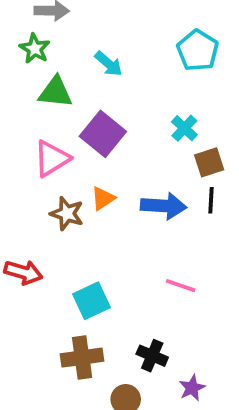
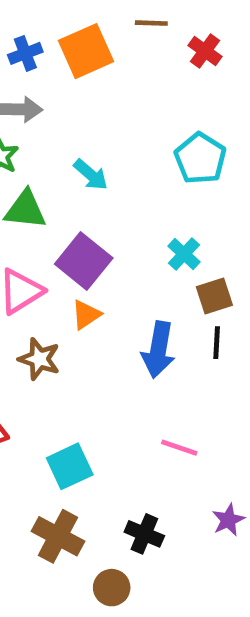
orange triangle: (103, 198) -> (86, 315), moved
blue arrow: (164, 206) -> (158, 350), turned 96
brown cross: (82, 358) -> (58, 536), turned 36
purple star: (192, 388) -> (228, 520), moved

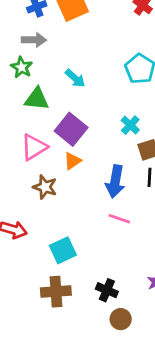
pink line: (179, 448) -> (119, 219), moved
brown cross: (58, 536) -> (56, 292), turned -32
brown circle: (112, 588) -> (121, 319), moved

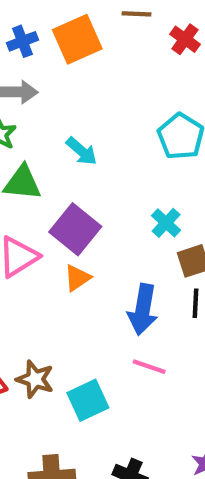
brown star: (45, 187) -> (35, 379), moved
cyan square: (63, 250) -> (88, 400), moved

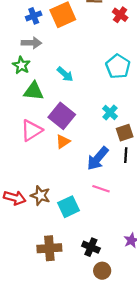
blue arrow: (143, 309) -> (98, 158), turned 30

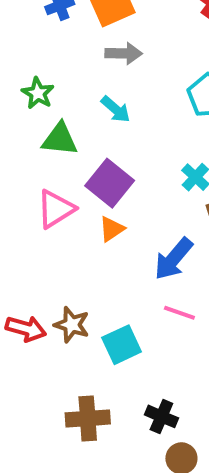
gray arrow: (31, 43) -> (124, 53), moved

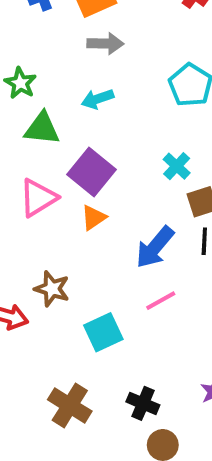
cyan arrow: (116, 109) -> (97, 99), turned 120
pink line: (179, 313) -> (161, 301), turned -48
brown star: (72, 325) -> (52, 289), moved
brown cross: (88, 418) -> (70, 405), turned 36

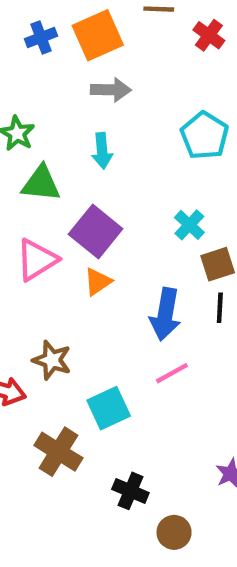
cyan arrow: (97, 99) -> (102, 151), turned -76
blue arrow: (155, 247) -> (165, 314), turned -30
black cross: (143, 403) -> (130, 491), moved
brown cross: (70, 405) -> (58, 452), moved

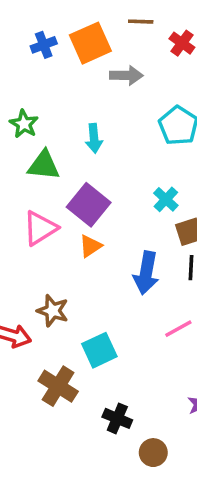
gray arrow: (111, 90) -> (126, 75), moved
pink line: (172, 373) -> (178, 329), moved

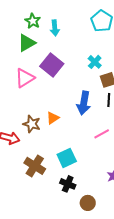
green star: (24, 124) -> (33, 21), moved
green triangle: (44, 165) -> (27, 43), turned -36
orange triangle: (90, 246) -> (53, 118), moved
cyan square: (99, 350) -> (67, 158), moved

